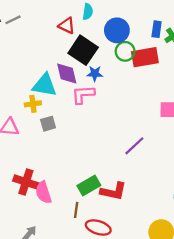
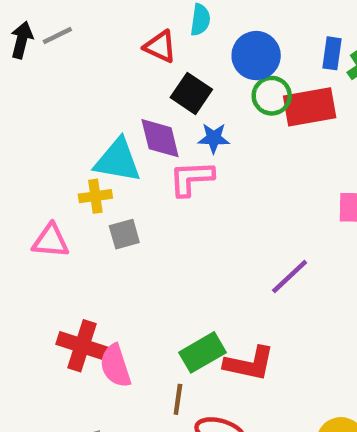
black square: (83, 50) -> (191, 93), size x0.7

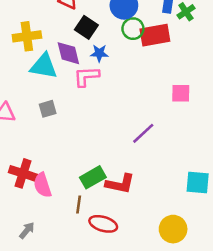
yellow cross: (95, 196) -> (27, 36), moved, size x1.5

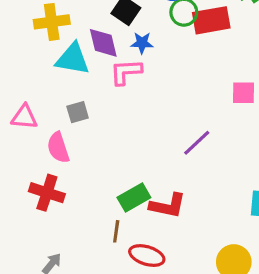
pink semicircle: (42, 185) -> (58, 148), moved

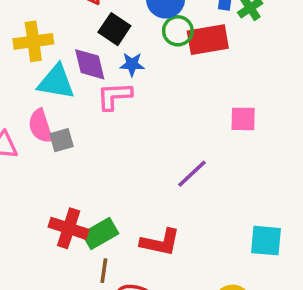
pink semicircle: (58, 148) -> (40, 126), moved
red cross: (47, 193) -> (69, 228), moved
green rectangle: (134, 198) -> (100, 234), moved

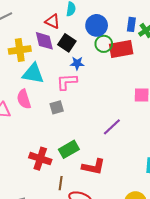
purple diamond: (90, 64) -> (44, 41), moved
gray square: (62, 140) -> (57, 107), moved
green rectangle: (100, 234) -> (69, 149), moved

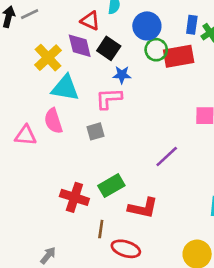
yellow cross: (20, 50) -> (48, 58), turned -35

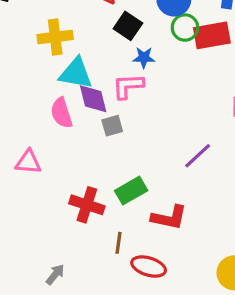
purple diamond: (80, 46) -> (93, 99), moved
yellow cross: (48, 58) -> (55, 37), turned 36
pink triangle: (26, 135) -> (28, 162), moved

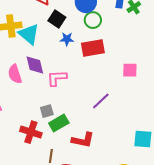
red rectangle: (212, 35) -> (93, 48), moved
cyan triangle: (76, 73) -> (29, 34), moved, turned 30
pink L-shape: (128, 86) -> (57, 78), moved
gray square: (112, 126) -> (47, 111), moved

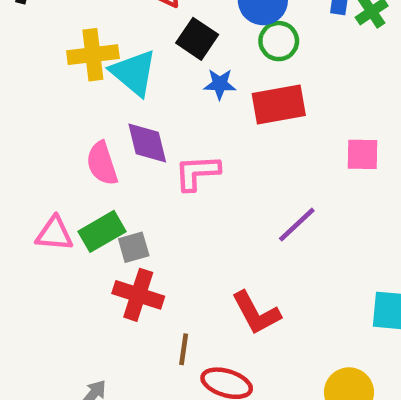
gray square: (47, 111) -> (134, 247), moved
green rectangle: (59, 123) -> (102, 231), moved
red L-shape: (83, 140) -> (256, 313), turned 50

